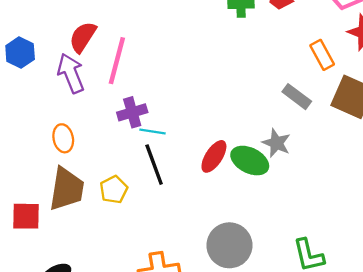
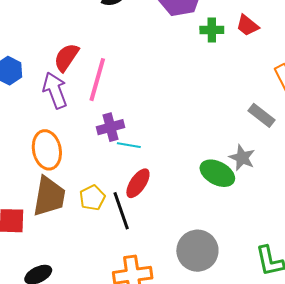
orange ellipse: (63, 138) -> (47, 150), size x1.5
red ellipse: (214, 156) -> (138, 183), moved
black line: (154, 165) -> (121, 211), moved

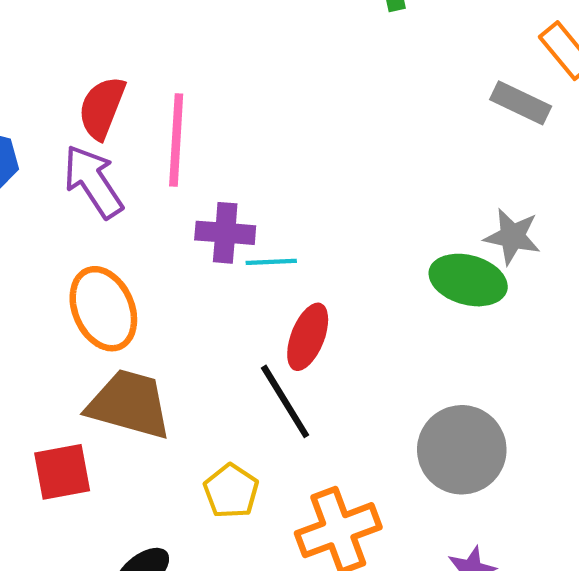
gray rectangle: (261, 115) -> (521, 103), moved
purple cross: (110, 127) -> (225, 233), turned 32
brown trapezoid: (49, 196) -> (129, 404), turned -72
yellow pentagon: (92, 198) -> (231, 491), moved

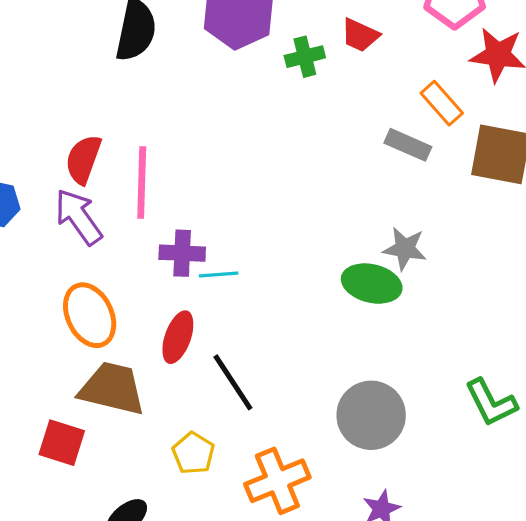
red ellipse: (308, 337) -> (178, 337), moved
red square: (62, 472) -> (62, 443), turned 30

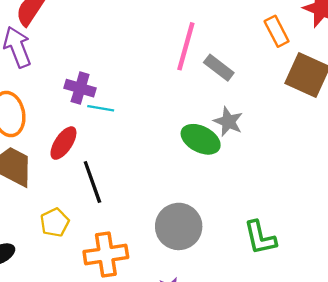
gray rectangle: (408, 145) -> (219, 68), moved
pink line: (142, 182) -> (186, 46), moved

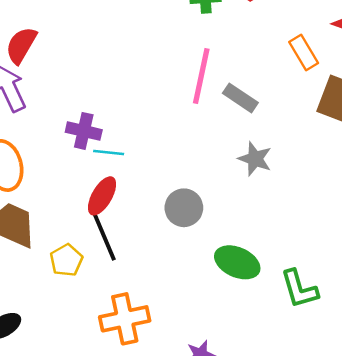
green ellipse: (201, 139) -> (237, 262), moved
red ellipse: (63, 143) -> (102, 196), moved
yellow pentagon: (55, 222) -> (66, 260), moved
gray circle: (179, 226) -> (184, 208), moved, size x0.7

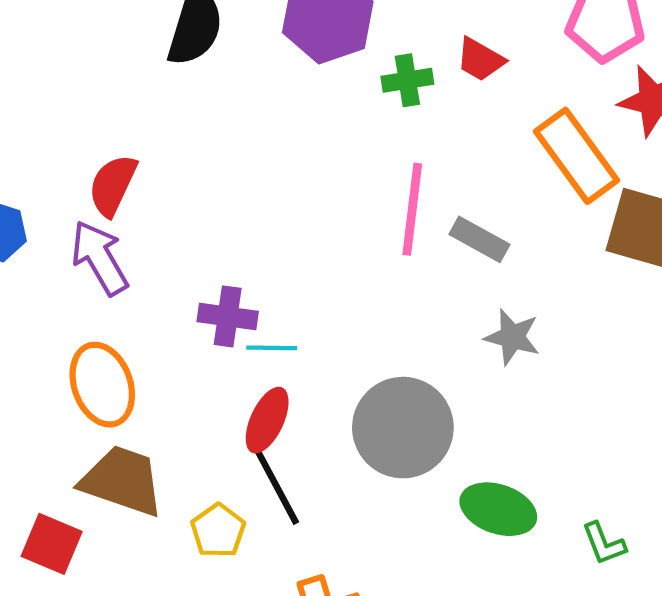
orange rectangle: (304, 53) -> (576, 156), size x1.6
gray circle: (184, 208) -> (403, 428), size x1.6
green L-shape: (299, 289) -> (604, 544), size x0.7

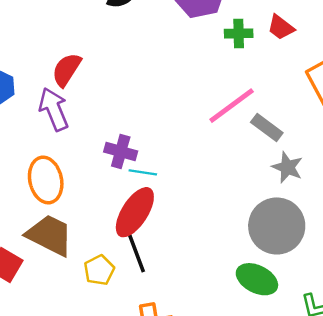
pink line: (412, 209) -> (232, 106), turned 39
gray star: (512, 337) -> (287, 167), moved
red ellipse: (267, 420) -> (135, 212), size x1.4
gray circle: (403, 428) -> (277, 226), moved

